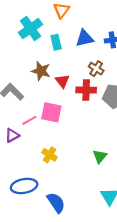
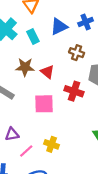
red cross: (86, 90) -> (74, 91), moved, turned 30
pink line: (29, 120) -> (26, 151), moved
purple triangle: (12, 135) -> (12, 134), turned 32

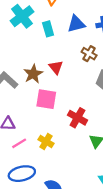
brown star: (25, 67) -> (33, 74), moved, turned 30
red cross: (74, 91) -> (78, 118), moved

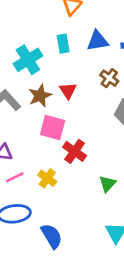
cyan cross: (22, 16) -> (28, 60), moved
red cross: (78, 118) -> (75, 151), moved

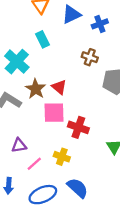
blue triangle: (98, 41) -> (71, 14), moved
red triangle: (68, 91) -> (59, 87), moved
blue semicircle: (52, 236) -> (78, 188), moved

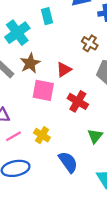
red triangle: (59, 87) -> (64, 70), moved, turned 35
red cross: (78, 127) -> (78, 101), moved
blue semicircle: (78, 188) -> (68, 162), moved

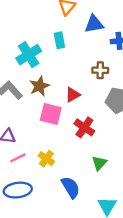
brown cross: (90, 43) -> (100, 70), turned -35

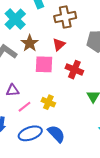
brown cross: (100, 70) -> (65, 17), moved, size x1.5
blue semicircle: (71, 187) -> (56, 134), moved

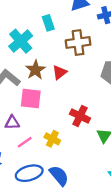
red triangle: (59, 44) -> (60, 72), moved
pink square: (44, 64) -> (31, 99), moved
red cross: (74, 70) -> (80, 116), moved

